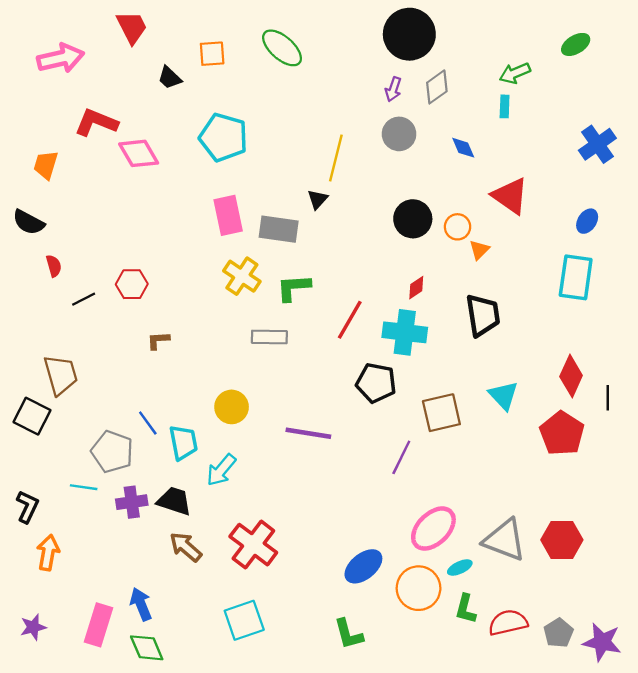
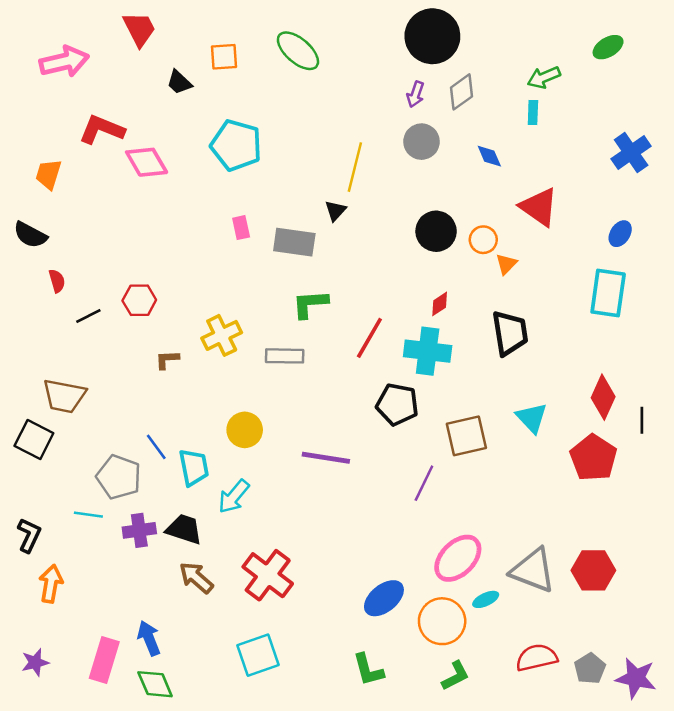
pink rectangle: (228, 215) -> (241, 228), size x0.6
yellow cross: (242, 276) -> (222, 335), moved, turned 30
brown trapezoid: (61, 375) -> (64, 396), turned 117
green L-shape: (466, 609) -> (455, 676), moved, turned -132

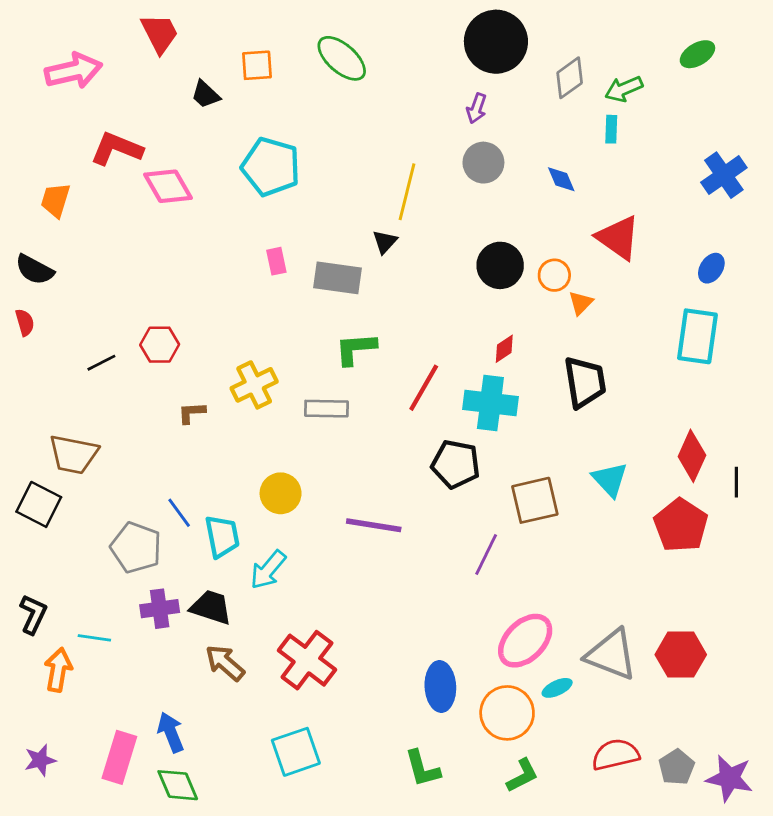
gray diamond: (461, 92) -> (570, 78), moved
red semicircle: (57, 281) -> (25, 322), moved
cyan line: (88, 515) -> (94, 638), moved
blue ellipse: (384, 598) -> (440, 686), turned -54

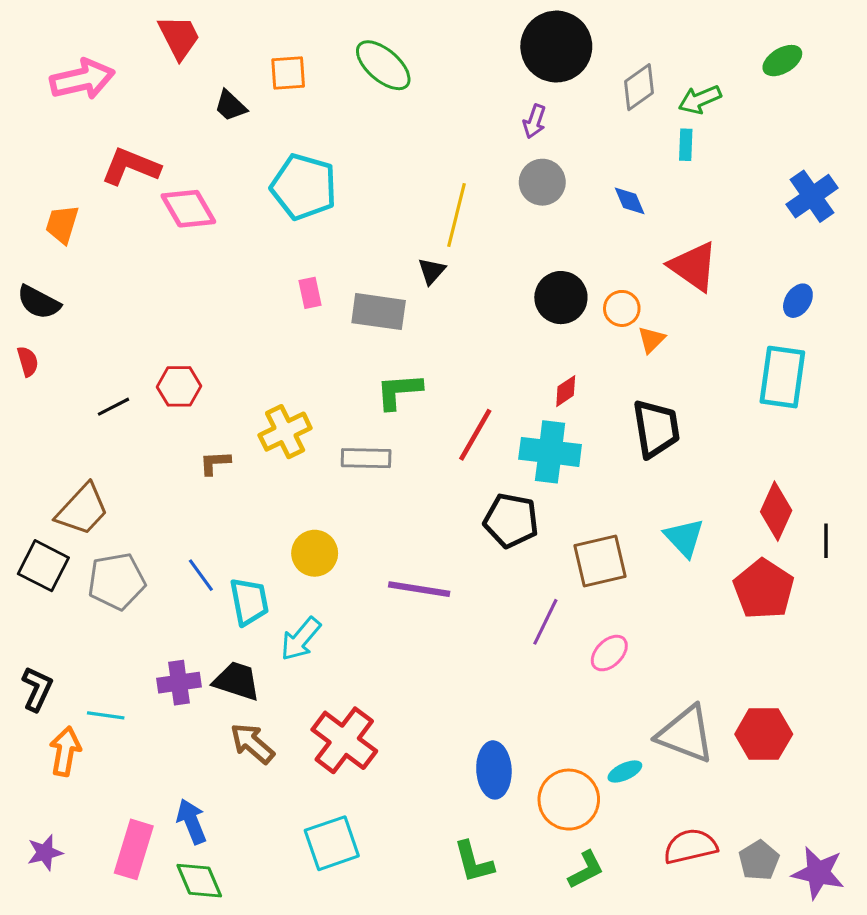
brown trapezoid: (73, 454) -> (82, 510), turned -58
gray pentagon: (136, 548) -> (117, 581), moved, turned -30
pink ellipse: (525, 641) -> (609, 653), moved, size x0.6

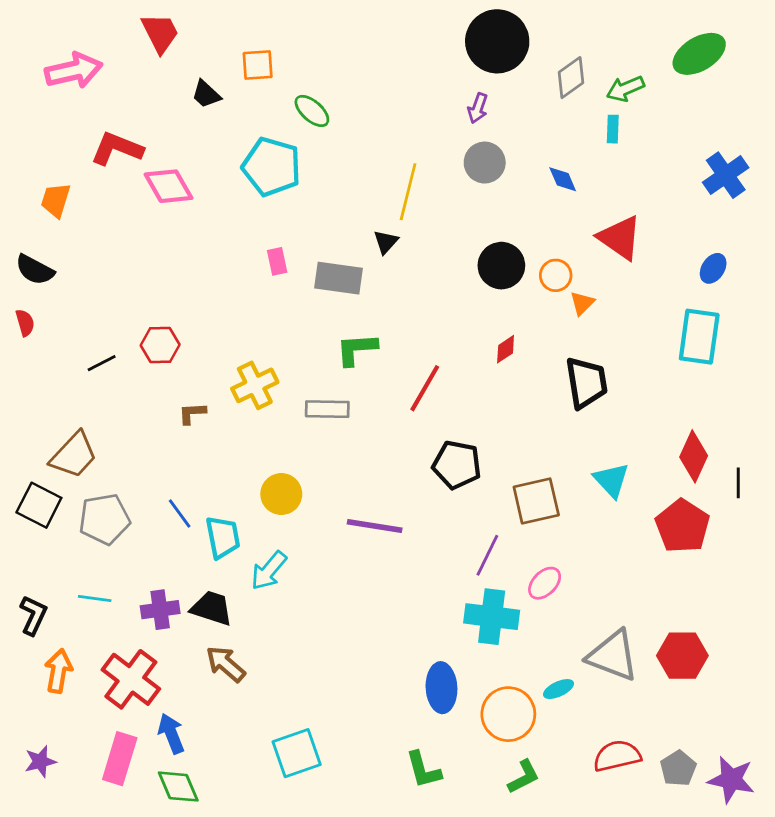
green ellipse: (782, 61) -> (699, 54), size x1.5
green ellipse: (383, 65) -> (312, 111), moved, size x0.7
cyan cross: (550, 452) -> (492, 617), moved
cyan line: (106, 715) -> (95, 598), moved
red cross: (344, 740) -> (131, 679), moved

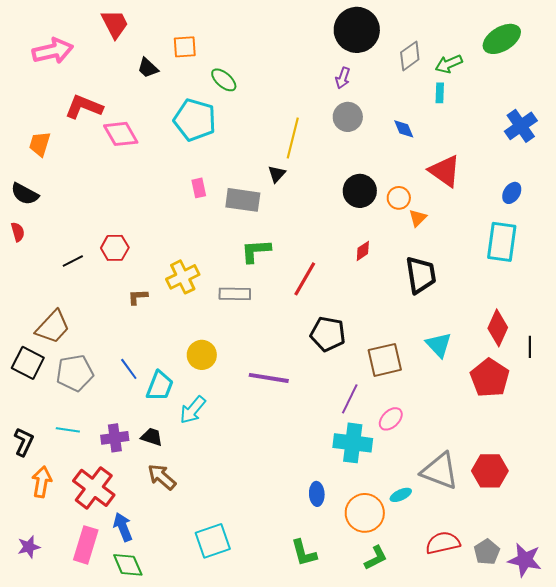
cyan trapezoid: (223, 537) -> (160, 386), turned 32
black trapezoid: (212, 608) -> (152, 437), size x0.7
blue ellipse: (441, 688) -> (317, 494), size x0.7

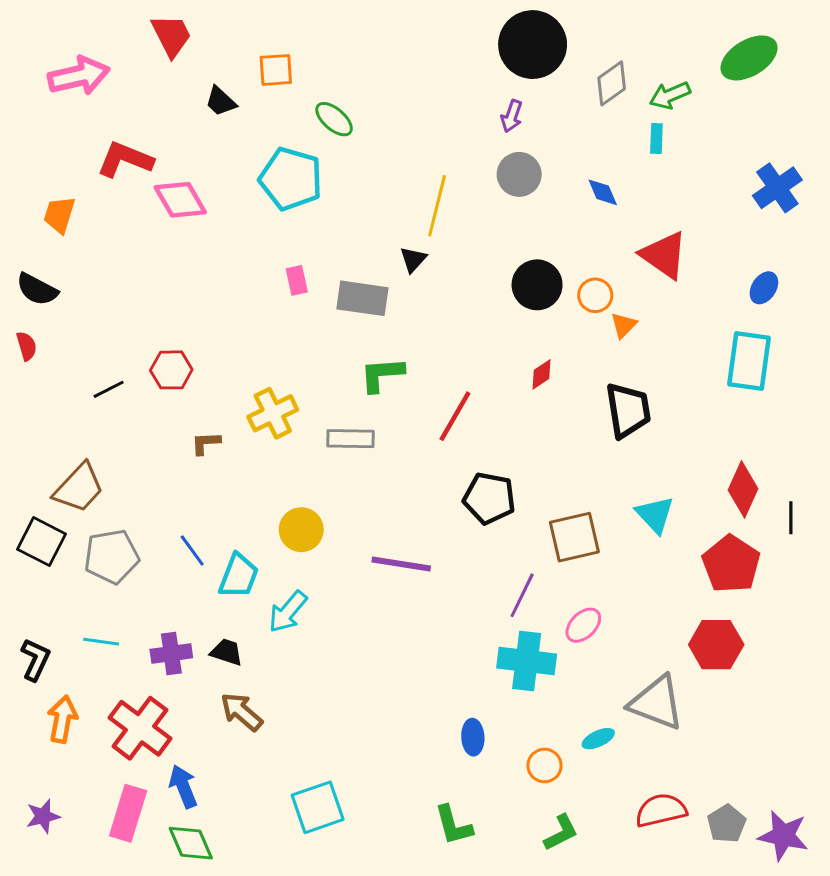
red hexagon: (490, 471) -> (716, 645), moved
orange circle: (365, 513) -> (545, 765), size x0.6

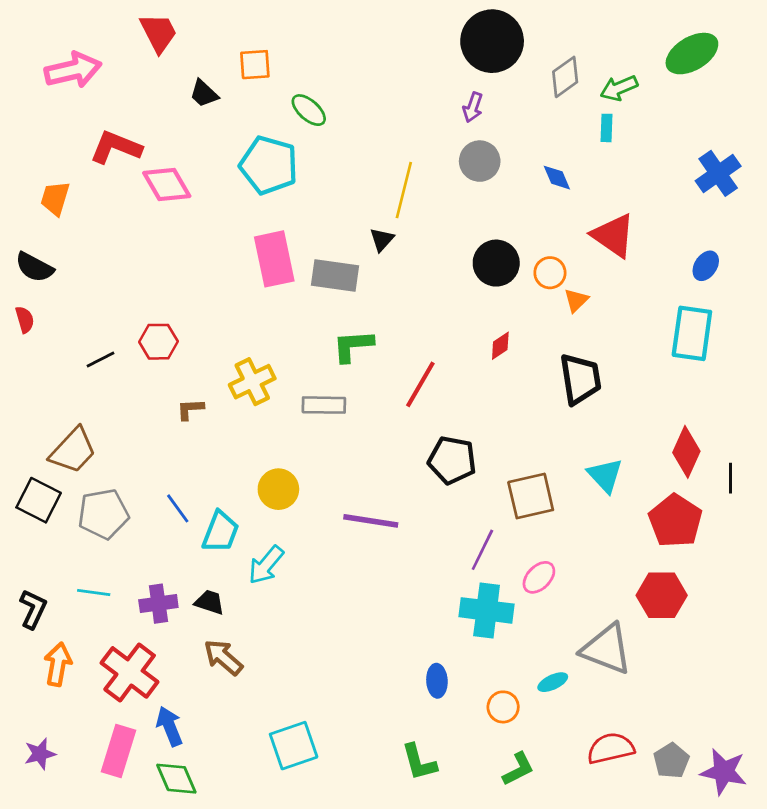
pink rectangle: (297, 280) -> (274, 259), size x2.0

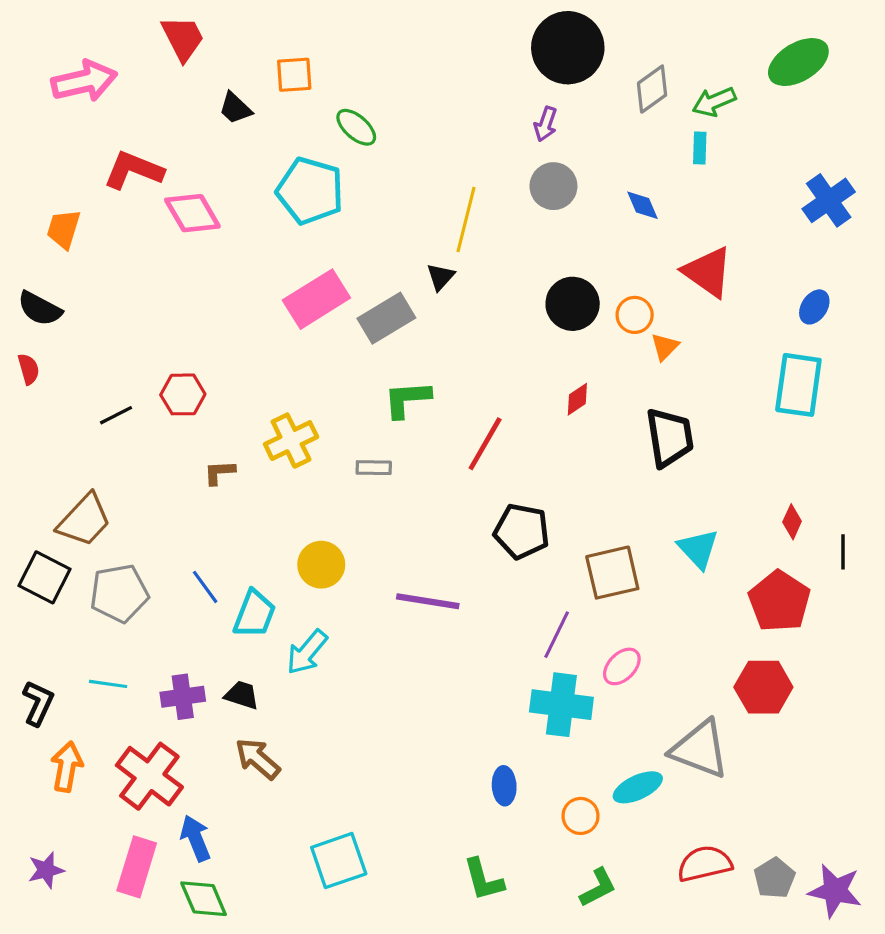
pink rectangle: (274, 259) -> (316, 299), turned 70
gray rectangle: (335, 275) -> (386, 318), turned -39
gray rectangle: (324, 405) -> (374, 468), size x0.7
red diamond: (686, 452) -> (792, 522), size x0.6
cyan ellipse: (553, 682) -> (638, 787), size x1.4

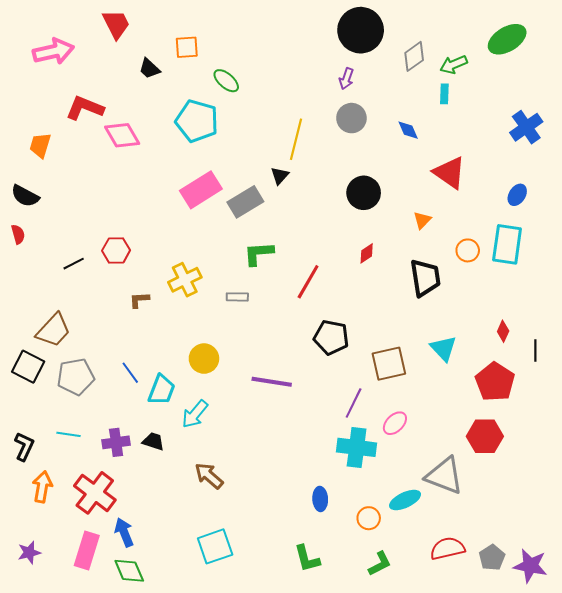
orange circle: (635, 315) -> (468, 250), moved
brown arrow: (258, 759) -> (209, 476), moved

